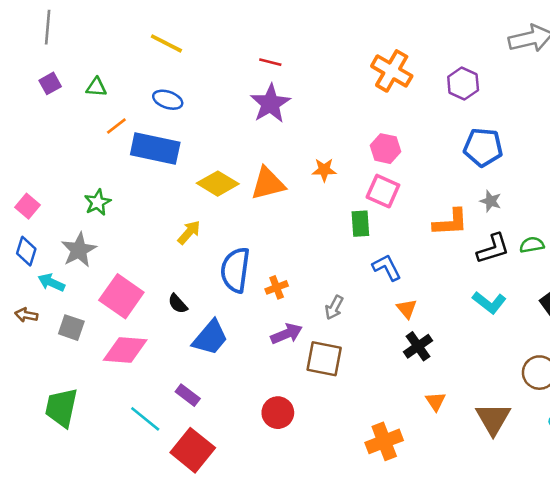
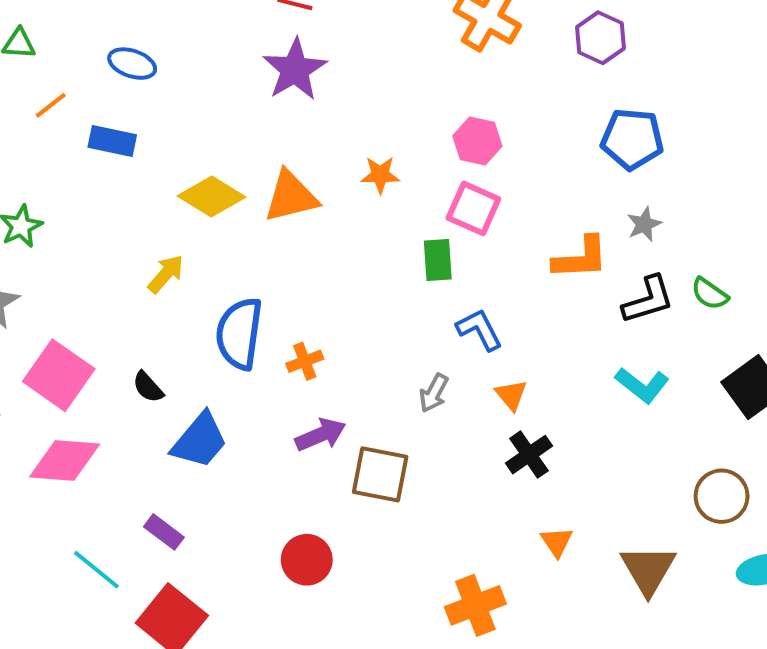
blue rectangle: (155, 149) -> (112, 141), size x0.6
gray star: (491, 201) -> (644, 224), turned 30
green semicircle: (532, 245) -> (710, 294), turned -135
gray arrow: (334, 307) -> (434, 393), moved

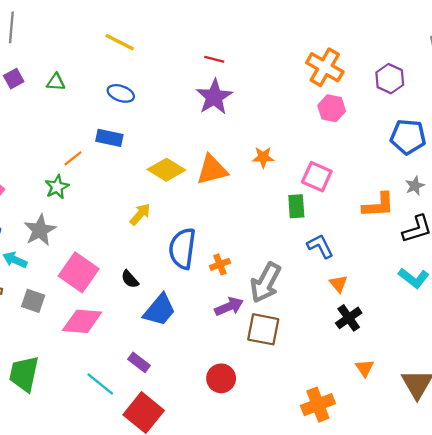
orange line: (51, 105) -> (73, 158), moved
pink hexagon: (477, 141) -> (332, 108), moved
gray arrow: (434, 393) -> (266, 283), moved, size x1.8

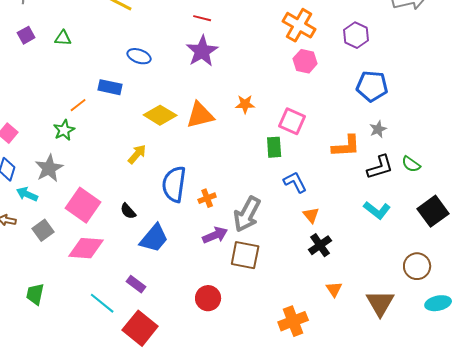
blue ellipse: (121, 93) -> (139, 56), moved
gray square: (33, 301) -> (43, 230), turned 35
green trapezoid: (24, 374) -> (35, 294), size x0.7

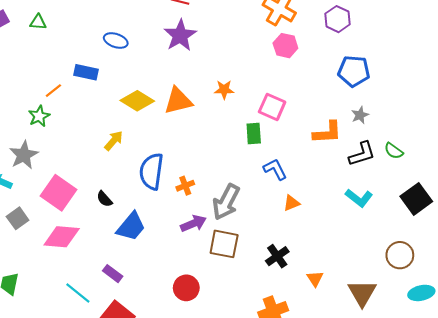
orange triangle: (311, 215) -> (292, 203), turned 48
black cross: (320, 245) -> (277, 256), moved

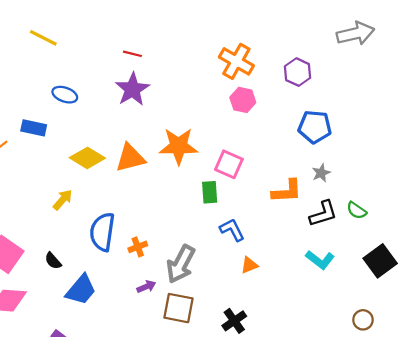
orange star: (224, 90) -> (178, 146), size x1.8
purple arrow: (193, 223) -> (146, 287), size x0.7
brown circle: (400, 255) -> (363, 320), size x0.7

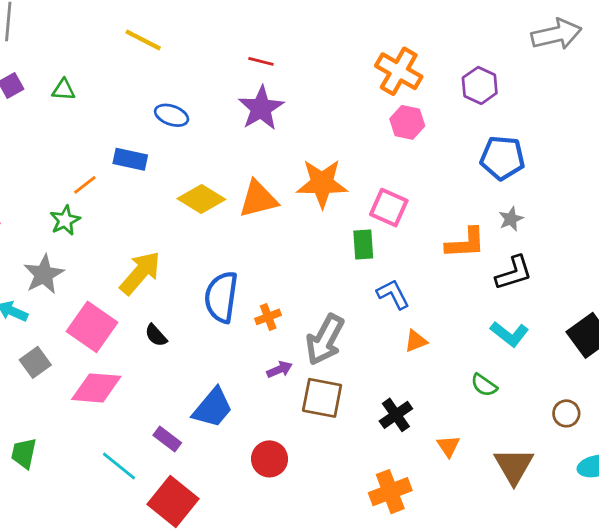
yellow arrow: (63, 200) -> (140, 273), moved, size x1.6
green semicircle: (357, 210) -> (484, 385), moved
blue trapezoid: (81, 290) -> (213, 408), moved

